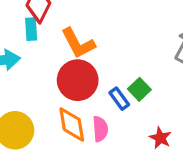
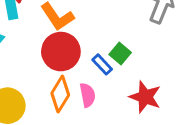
orange diamond: (72, 125) -> (60, 94), turned 48
red star: (160, 138) -> (145, 97), size x1.5

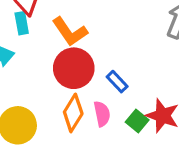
green square: (120, 53) -> (137, 121), moved

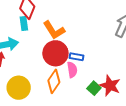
blue rectangle: (117, 82) -> (76, 57), moved, turned -40
pink semicircle: (102, 114) -> (72, 70), moved

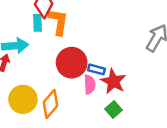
orange L-shape: (54, 30) -> (58, 22), moved, turned -145
orange diamond: (54, 81) -> (51, 104), moved
red star: (110, 86) -> (113, 81), moved

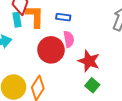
blue rectangle: (96, 69) -> (63, 17), moved
pink semicircle: (90, 84) -> (69, 39), moved

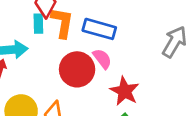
blue rectangle: (63, 17) -> (99, 29), size x1.6
pink semicircle: (69, 39) -> (102, 59), turned -35

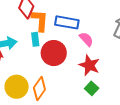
cyan rectangle: (38, 24) -> (35, 39), moved
pink semicircle: (102, 59) -> (86, 39), moved

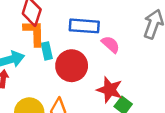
orange L-shape: (40, 21) -> (34, 33), moved
red star: (89, 65) -> (110, 90), moved

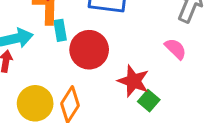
pink semicircle: (111, 44) -> (175, 49), moved

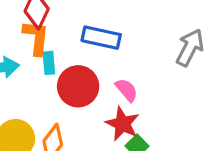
pink semicircle: (175, 49) -> (127, 90), moved

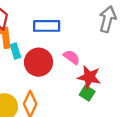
red star: (122, 124) -> (89, 77), moved

